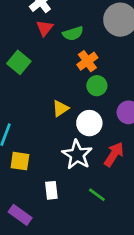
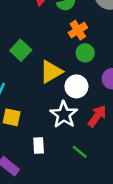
green square: (19, 62) -> (21, 50), moved
yellow triangle: (61, 108) -> (51, 72), size x1.5

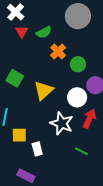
green circle: (85, 53) -> (78, 64), moved
white circle: (76, 86) -> (77, 97), moved
white rectangle: (39, 146) -> (37, 149), moved

